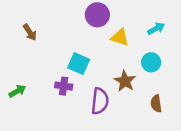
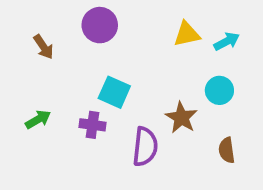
purple circle: (97, 15) -> (100, 25), moved
yellow triangle: (120, 37) -> (187, 34), moved, turned -30
green arrow: (17, 91) -> (38, 119), moved

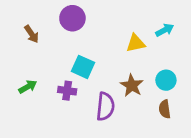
yellow triangle: (187, 34) -> (136, 43), moved
cyan circle: (219, 90) -> (166, 80), moved

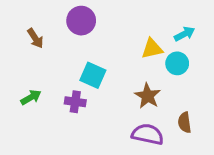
cyan circle: (166, 80) -> (177, 63), moved
purple semicircle: (105, 106) -> (148, 134), moved, turned -84

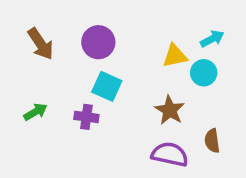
purple circle: (81, 21) -> (98, 42), moved
brown arrow: (35, 38) -> (41, 44), size x1.4

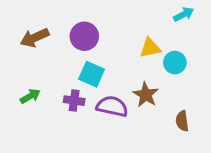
cyan arrow: (212, 39) -> (184, 14), moved
brown arrow: (41, 44) -> (35, 38), turned 100
purple semicircle: (170, 154) -> (112, 106), moved

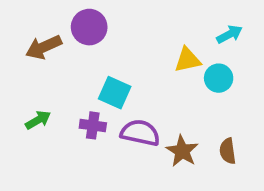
cyan arrow: (184, 14) -> (230, 34), moved
purple circle: (84, 36) -> (89, 27), moved
brown star: (146, 95) -> (182, 151), moved

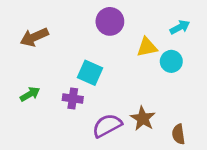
purple circle: (89, 27) -> (110, 21), moved
purple semicircle: (140, 133) -> (107, 126), moved, turned -40
brown semicircle: (228, 151) -> (178, 134), moved

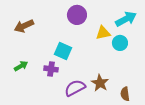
cyan arrow: (180, 27) -> (126, 19), size x1.5

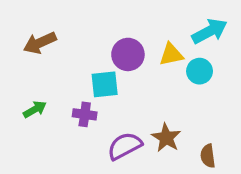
purple circle: (77, 15) -> (128, 54), moved
cyan square: (63, 51) -> (105, 84), turned -30

